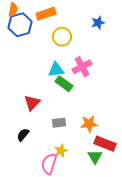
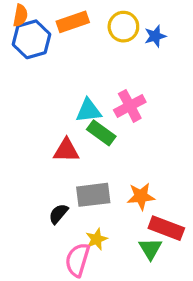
yellow circle: (62, 37) -> (123, 27), moved
red triangle: (32, 103) -> (66, 150), moved, turned 48
gray rectangle: (59, 123) -> (93, 195), size x1.5
black semicircle: (23, 135) -> (58, 214), moved

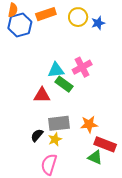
yellow star: (96, 239) -> (55, 139), moved
green triangle: (150, 249) -> (95, 157), turned -35

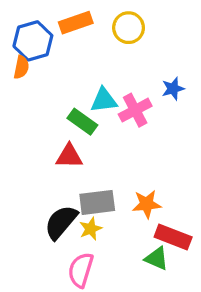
orange semicircle: (13, 10) -> (21, 67), moved
blue star: (98, 23) -> (173, 89), moved
cyan triangle: (56, 70) -> (104, 100), moved
green rectangle: (64, 84) -> (82, 122), moved
black semicircle: (37, 135) -> (61, 222), size x1.6

